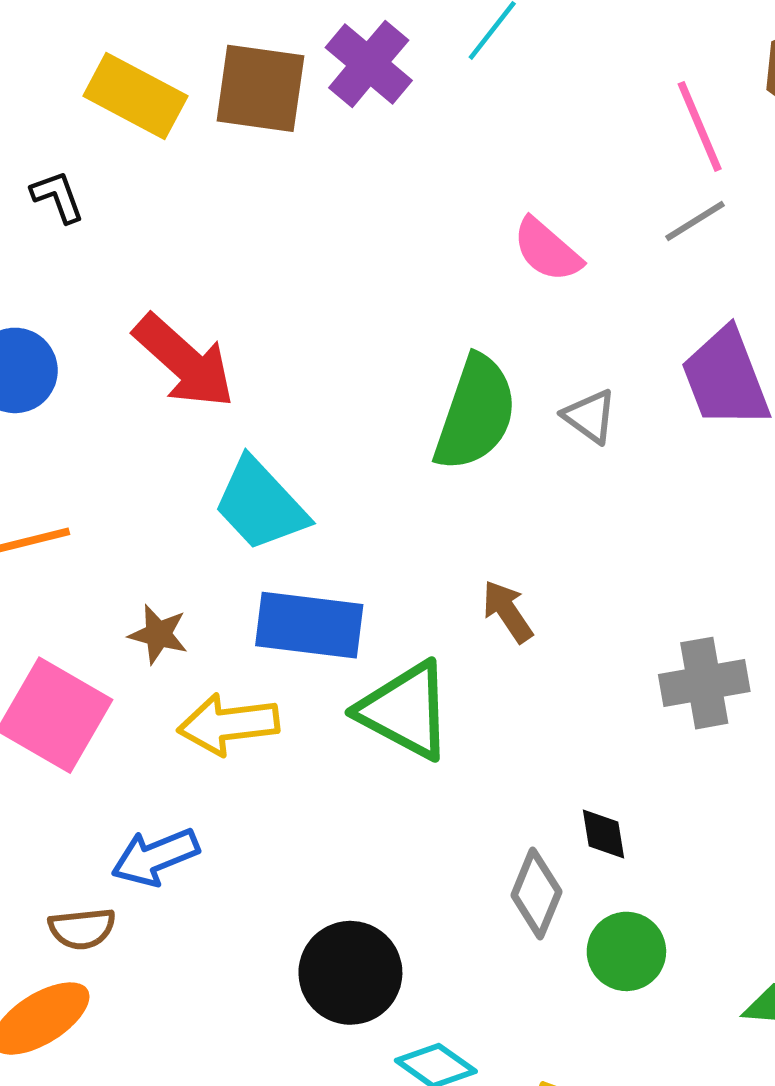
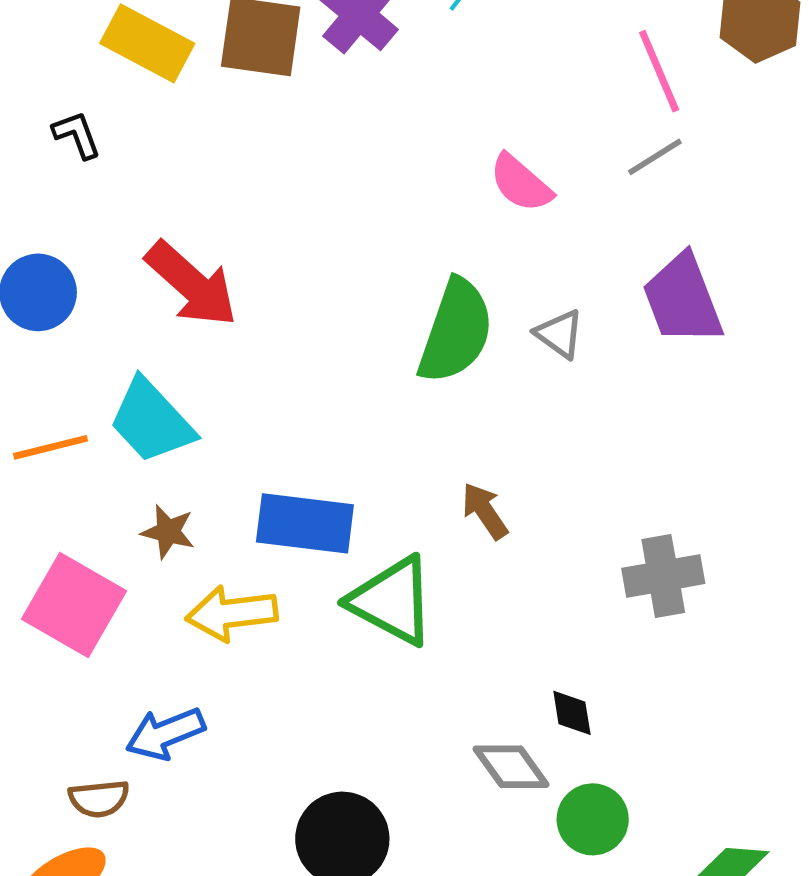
cyan trapezoid: (260, 505) -> (151, 421), moved
gray diamond: (536, 893) -> (511, 767), turned -58

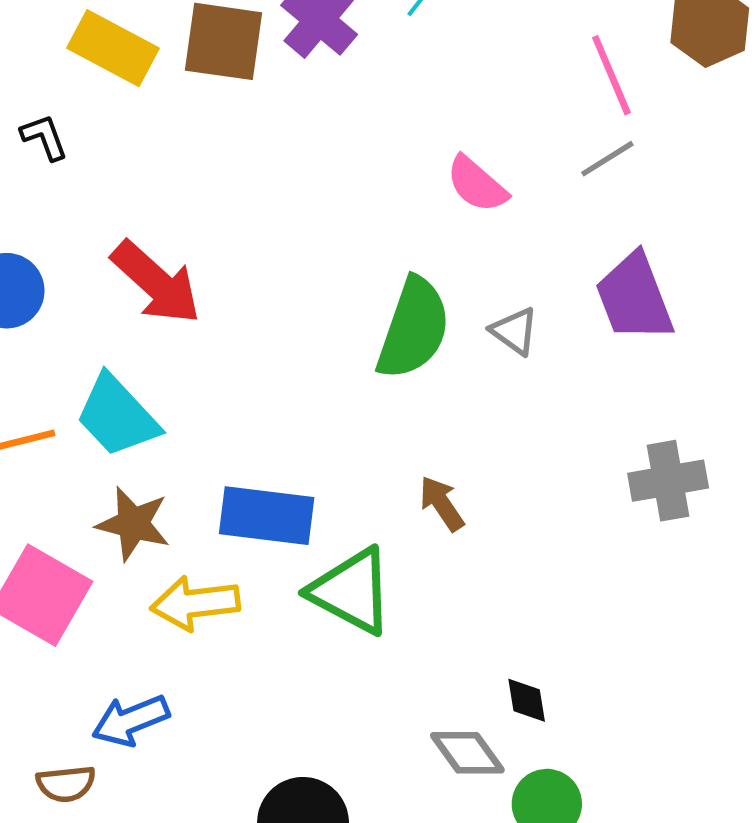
brown star: (168, 532) -> (133, 524), size x1.4
gray cross: (663, 576) -> (668, 481), moved

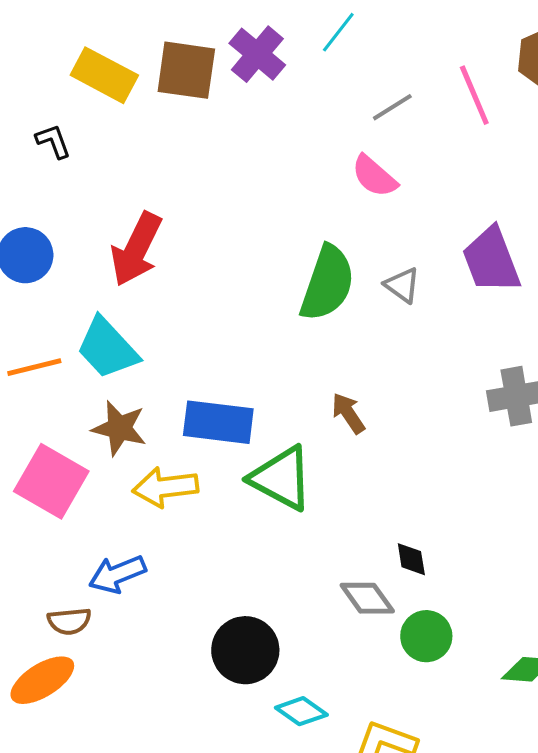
gray line: (607, 159) -> (392, 107), moved
red arrow: (156, 283) -> (136, 249), turned 74

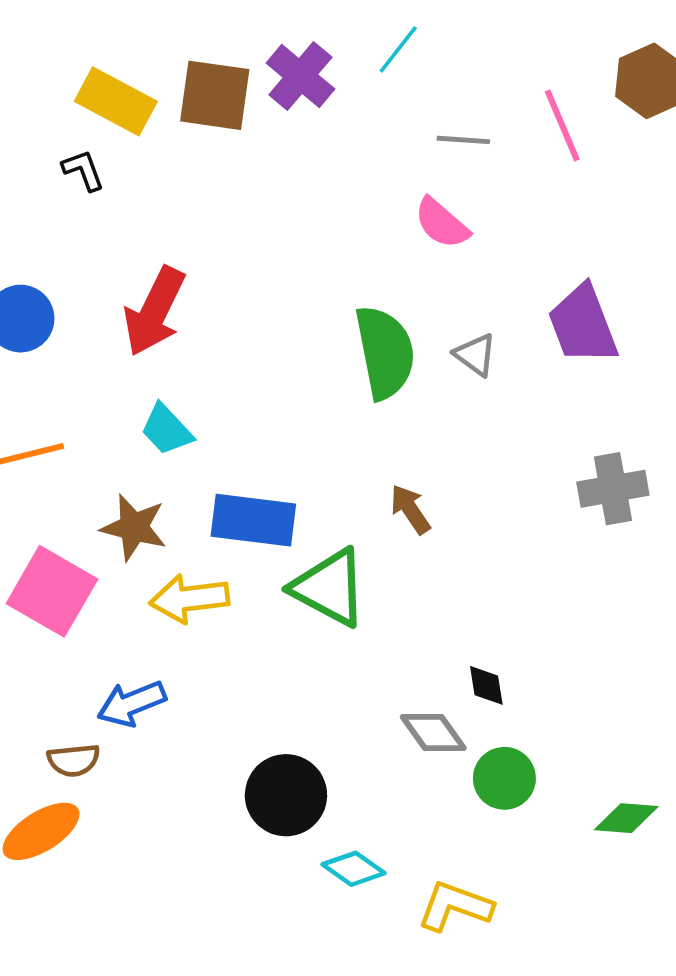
gray line: (392, 107) -> (463, 140), turned 36
black L-shape: (53, 141) -> (83, 170), moved
green semicircle: (327, 283) -> (385, 352), turned -30
cyan trapezoid: (107, 348) -> (167, 430), moved, size x0.7

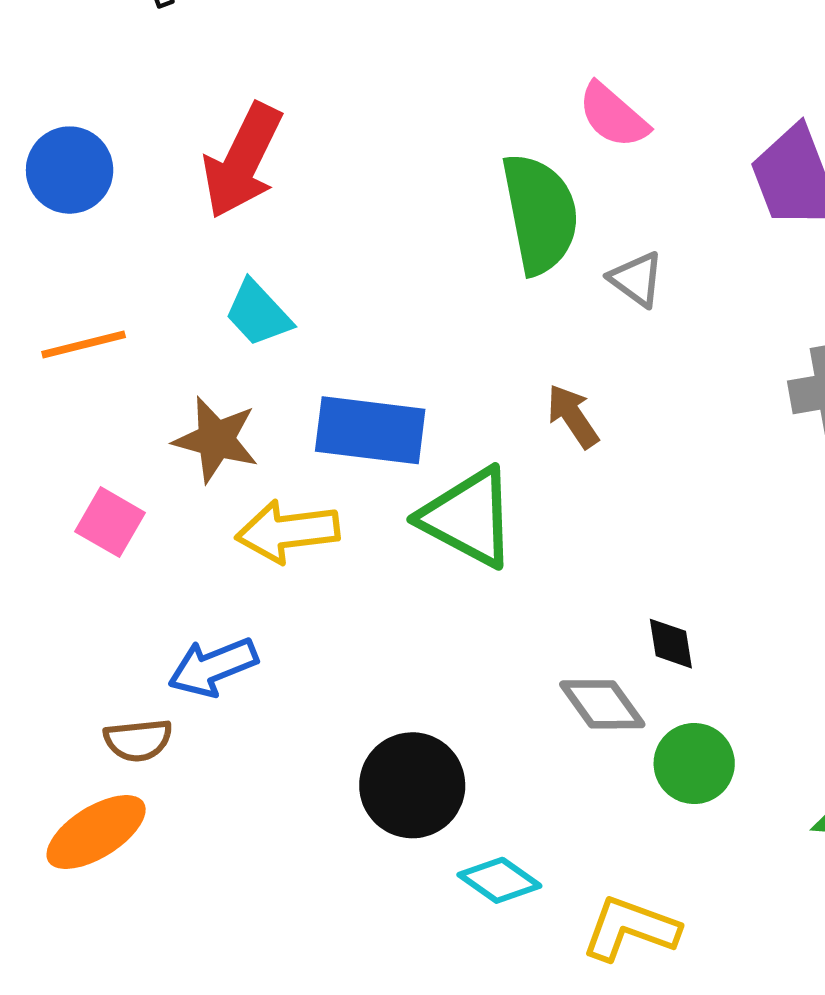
pink semicircle: (442, 223) -> (613, 116), moved
gray triangle: (475, 355) -> (637, 279), moved
pink square: (52, 591) -> (110, 522), size x0.6

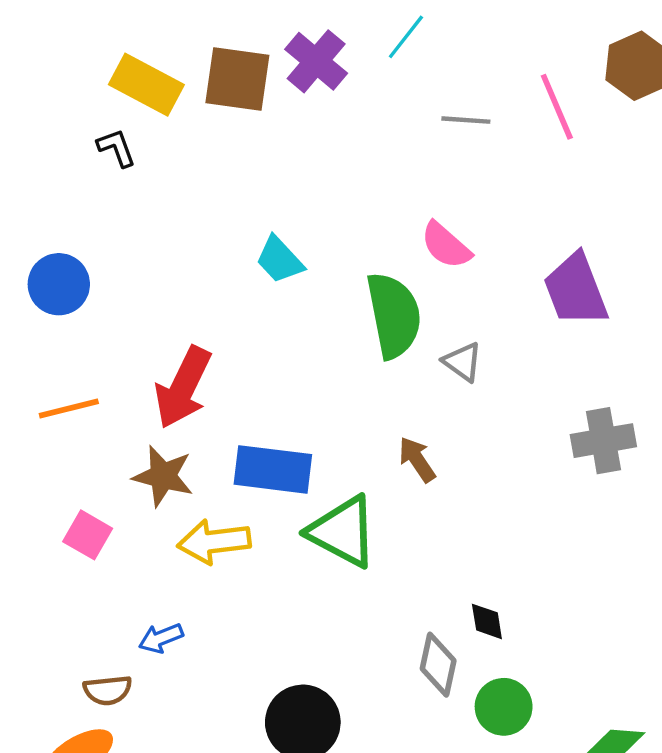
red arrow: (242, 161) -> (183, 387), moved
cyan trapezoid: (258, 313) -> (280, 260), moved
blue arrow: (213, 667) -> (161, 638), size x0.7
gray diamond: (602, 704) -> (438, 665), turned 48

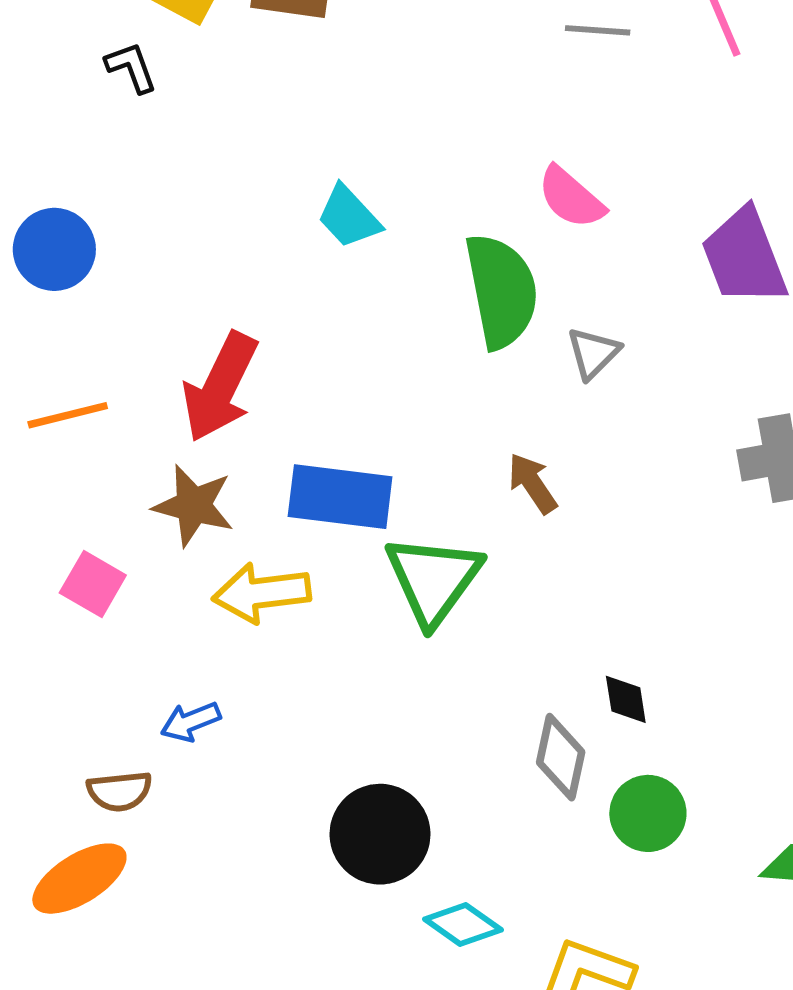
gray triangle: (463, 362) -> (593, 353), turned 39
green triangle: (343, 532) -> (433, 580), turned 38

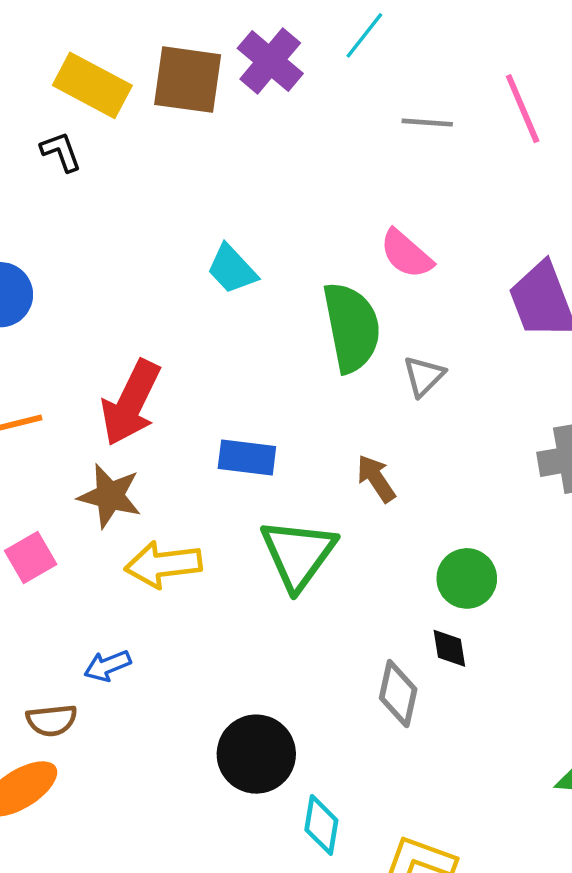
blue rectangle: (340, 497) -> (247, 458), moved, size x0.7
pink square: (93, 584) -> (31, 558), turned 30
green circle: (648, 813) -> (467, 578), moved
cyan diamond: (463, 924) -> (321, 825), turned 64

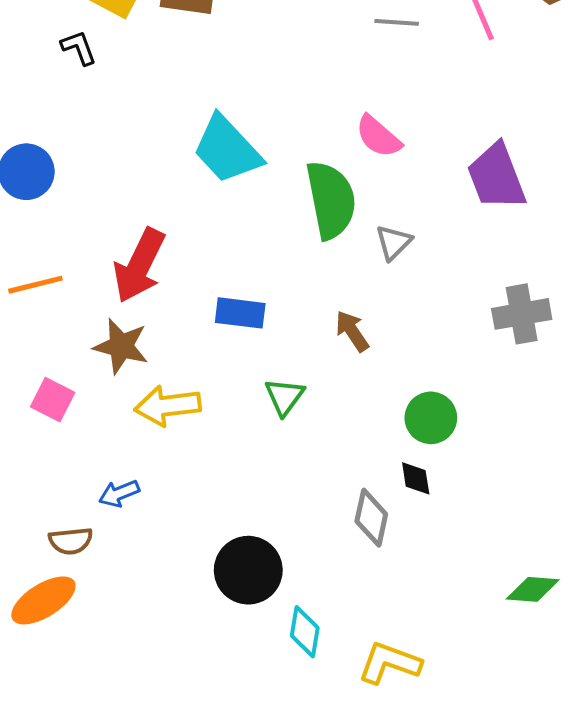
cyan trapezoid: (232, 269) -> (227, 150), size x1.6
green triangle: (298, 554) -> (285, 397), size x0.6
pink square: (31, 558) -> (53, 400), turned -33

